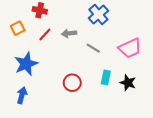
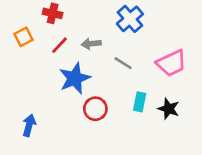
blue star: (26, 64) -> (75, 78), moved

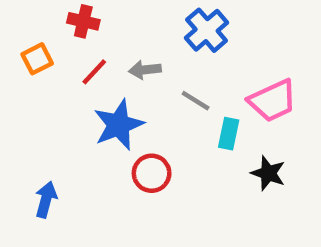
cyan rectangle: (140, 102) -> (229, 134), moved

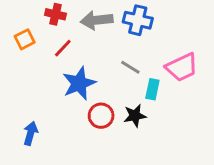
blue cross: (207, 30) -> (138, 20), turned -36
gray arrow: (145, 70) -> (97, 20), moved, size x1.5
black star: (268, 173) -> (135, 116), moved, turned -30

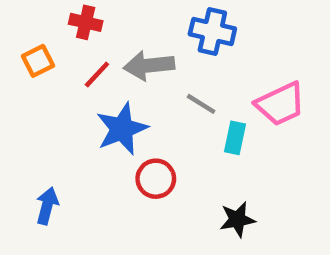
gray arrow: (97, 20) -> (149, 65), moved
black star: (135, 116) -> (237, 219), moved

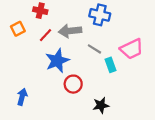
cyan rectangle: (235, 138) -> (110, 65), turned -32
black star: (237, 219) -> (101, 105), moved

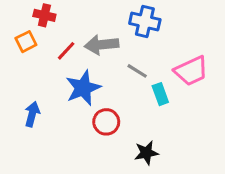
red cross: (40, 11) -> (44, 15), moved
blue arrow: (22, 97) -> (32, 114), moved

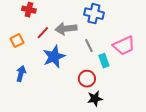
orange square: (26, 42) -> (17, 41), moved
gray line: (137, 71) -> (89, 46), turned 32
red circle: (106, 122) -> (87, 79), moved

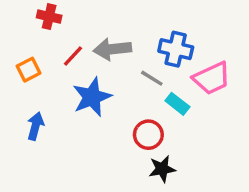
blue cross: (94, 14) -> (176, 49), moved
gray line: (89, 46) -> (152, 78), turned -32
cyan rectangle: (104, 61) -> (177, 104), turned -32

